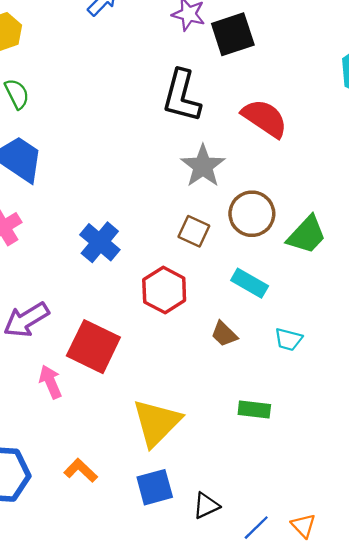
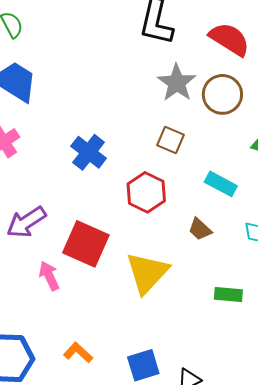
brown circle: (252, 214) -> (222, 94), moved
yellow triangle: (157, 423) -> (147, 273), moved

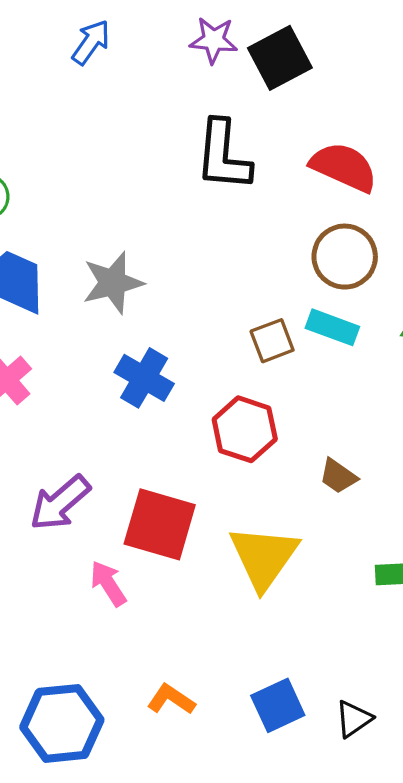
gray star: (177, 83) -> (113, 283), moved, turned 30
brown square: (171, 140) -> (272, 341), turned -36
cyan rectangle: (221, 184) -> (332, 327), moved

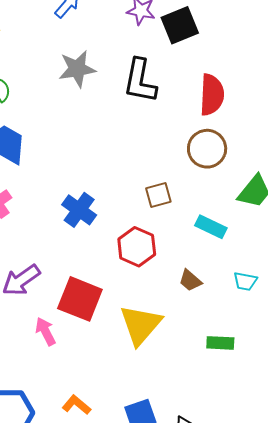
red semicircle: (344, 167) -> (212, 95), turned 63
gray star: (113, 283) -> (77, 69), moved
cyan rectangle: (332, 327) -> (211, 227), moved

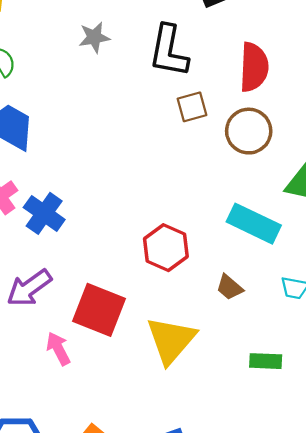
gray star: (77, 69) -> (94, 37), size x0.7
brown square: (158, 195) -> (192, 107), moved
blue cross: (79, 210) -> (44, 213), moved
cyan rectangle: (211, 227) -> (254, 224), size x1.4

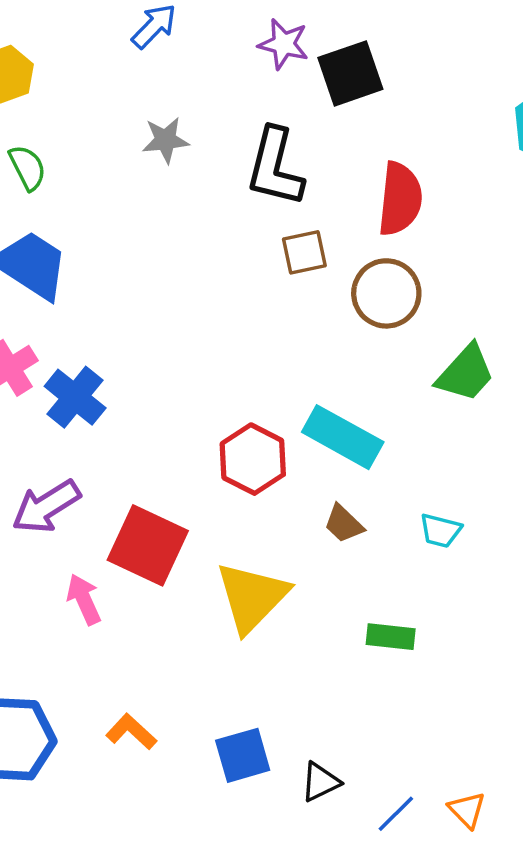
cyan rectangle: (254, 224) -> (343, 437), moved

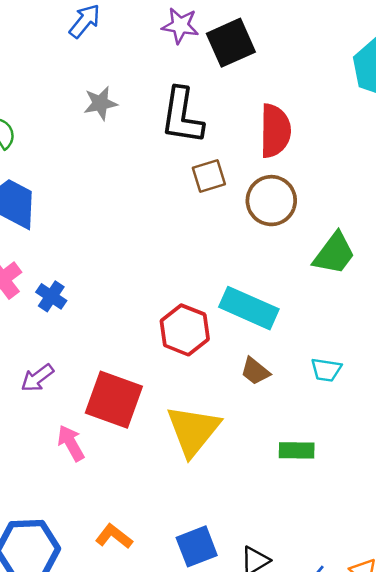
blue cross: (75, 397) -> (51, 296), size x0.7
purple arrow: (46, 506) -> (37, 378), size x0.7

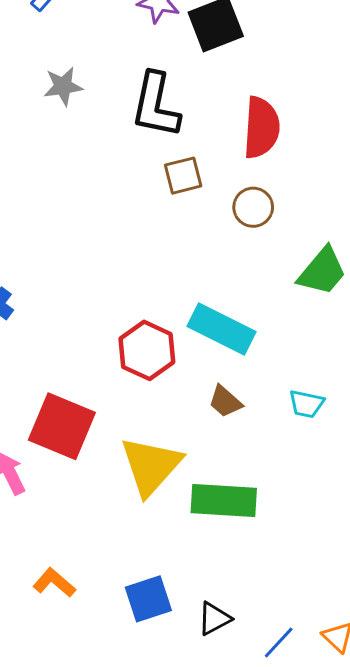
brown circle: (271, 201) -> (253, 207), size x0.7
green rectangle: (297, 450) -> (224, 501), moved, size x1.6

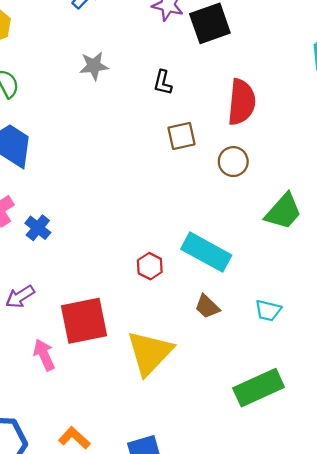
black L-shape: (156, 105) -> (163, 83), size x0.5
red hexagon: (147, 350) -> (150, 266), size x0.6
red square: (62, 426) -> (84, 321), turned -36
green rectangle: (224, 501) -> (259, 388), moved, turned -30

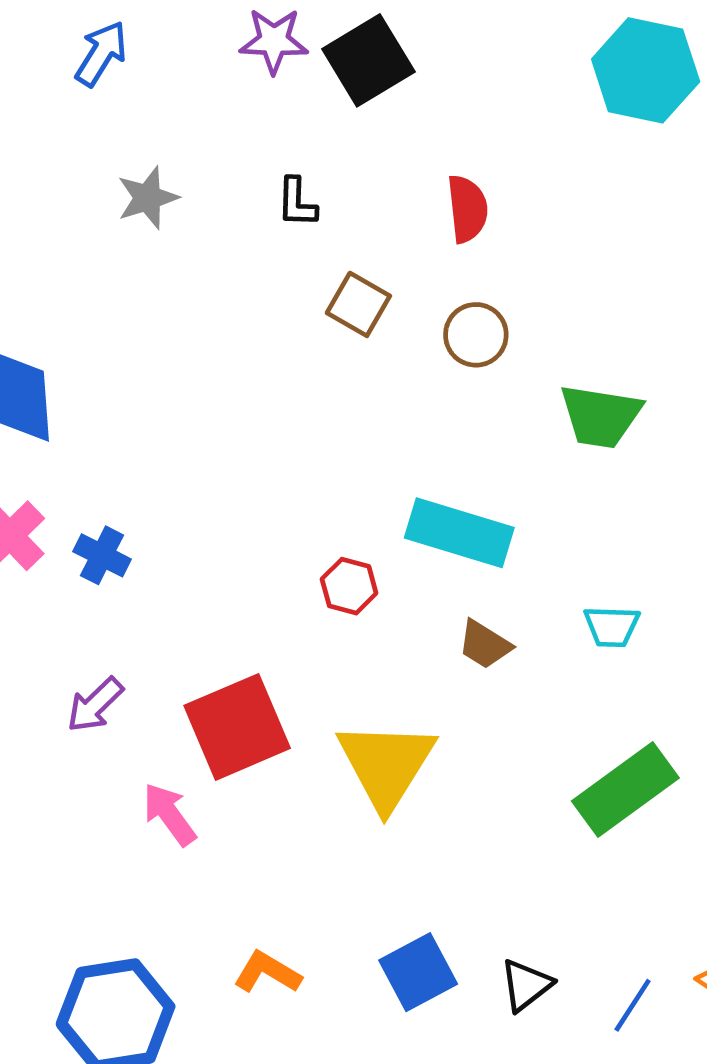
red semicircle: (242, 102) -> (467, 209), size x0.7
brown square: (182, 136) -> (358, 304), turned -36
green trapezoid: (283, 211) -> (601, 416), turned 69

